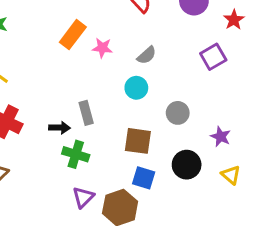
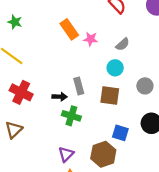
orange rectangle: (73, 35) -> (69, 29), turned -72
brown square: (138, 141) -> (110, 96), moved
purple triangle: (83, 197) -> (66, 154), moved

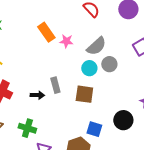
gray semicircle: (123, 44) -> (96, 46), size x1.5
gray circle: (145, 86) -> (109, 64), moved
green cross: (71, 116) -> (27, 128), moved

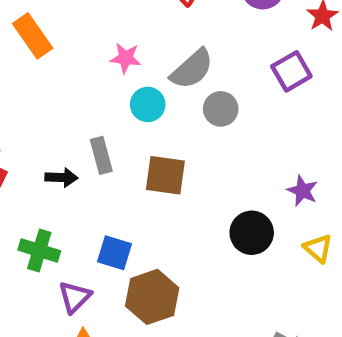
orange rectangle: (46, 32) -> (33, 36), moved
cyan circle: (89, 68) -> (148, 104), moved
blue square: (94, 129) -> (115, 253), moved

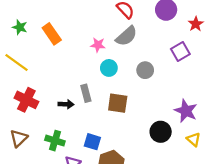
gray semicircle: (192, 69) -> (126, 36), moved
purple star: (303, 191) -> (186, 111), size x1.5

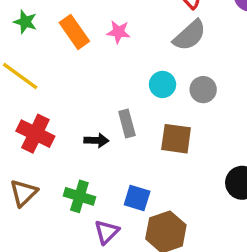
pink star: (98, 45) -> (118, 32), moved
gray circle: (145, 70) -> (203, 90), moved

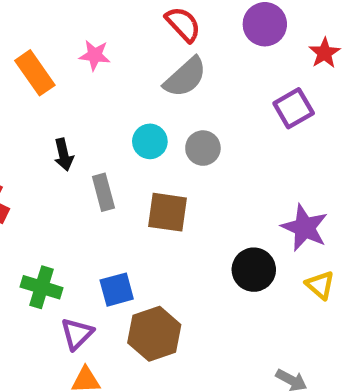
pink star: (118, 32) -> (95, 55), moved
black arrow: (96, 140) -> (64, 155), moved, turned 75
blue square: (137, 198) -> (117, 290), turned -32

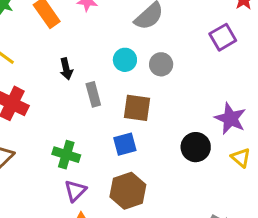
green cross: (42, 287) -> (66, 155), moved
blue square: (117, 290) -> (125, 144), moved

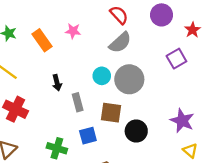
gray circle: (161, 64) -> (129, 79), size x1.6
blue square: (125, 144) -> (88, 136), moved
black circle: (196, 147) -> (136, 131), moved

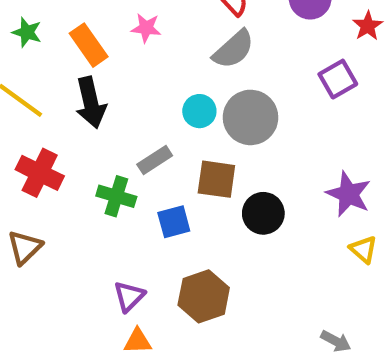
black arrow: (57, 83) -> (91, 103), moved, size x1.6
gray rectangle: (78, 102) -> (155, 160), turned 72
green cross: (57, 148) -> (116, 196), moved

